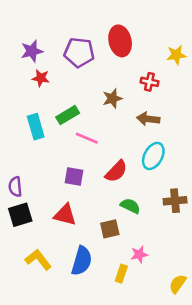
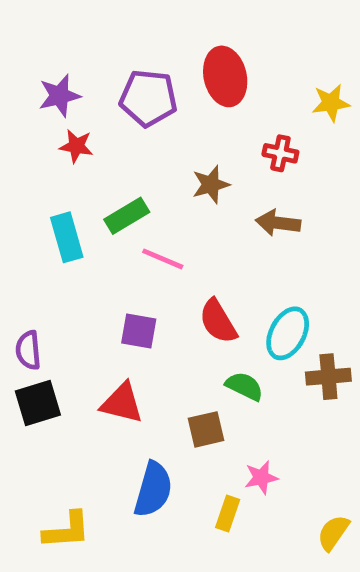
cyan ellipse: (153, 156) -> (288, 333), moved
red semicircle: (116, 171) -> (218, 321), turned 105
yellow L-shape: (38, 260) -> (67, 530), moved, turned 124

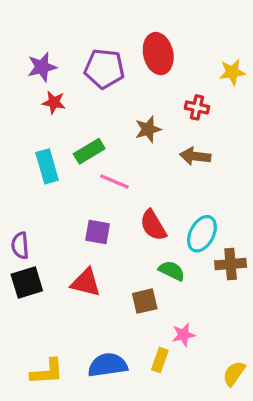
blue semicircle: (153, 489) -> (108, 365), moved, turned -114

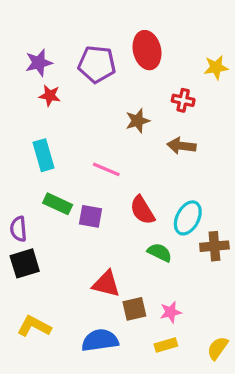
green rectangle: (89, 151) -> (58, 204), moved, turned 56
red triangle: (86, 283) -> (106, 284), moved
brown square: (145, 301) -> (134, 309), moved
yellow rectangle: (160, 360) -> (166, 345), moved, turned 55
yellow L-shape: (47, 372) -> (34, 326), moved, turned -148

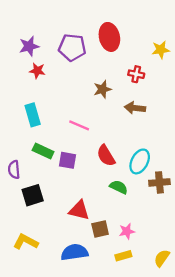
black square: (25, 263) -> (33, 195), moved

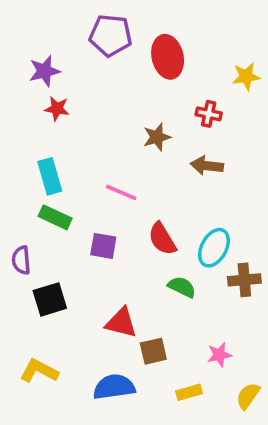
purple pentagon: (72, 47) -> (110, 35), moved
green rectangle: (43, 151) -> (55, 217), moved
pink star: (127, 231) -> (219, 355), moved

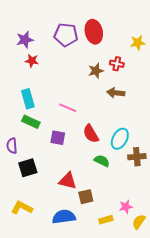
purple pentagon: (110, 35) -> (66, 35), moved
brown star: (157, 137) -> (96, 71), moved
pink star: (219, 355) -> (126, 207), moved

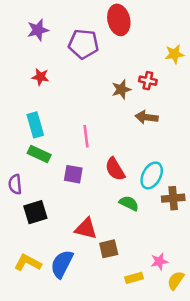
red ellipse: (94, 32) -> (119, 20), moved
purple star: (25, 40) -> (38, 30), moved
pink line: (68, 108) -> (86, 136), turned 60
blue semicircle: (64, 217) -> (62, 264), moved, turned -55

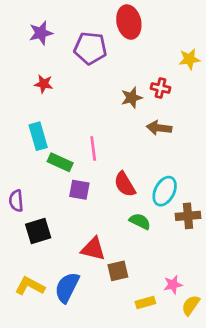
green rectangle: (39, 154) -> (60, 162), moved

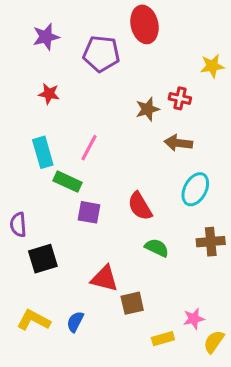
pink line: (93, 149) -> (89, 148), moved, turned 35
cyan ellipse: (165, 191) -> (195, 189), moved
blue semicircle: (67, 287) -> (75, 322), size x0.6

